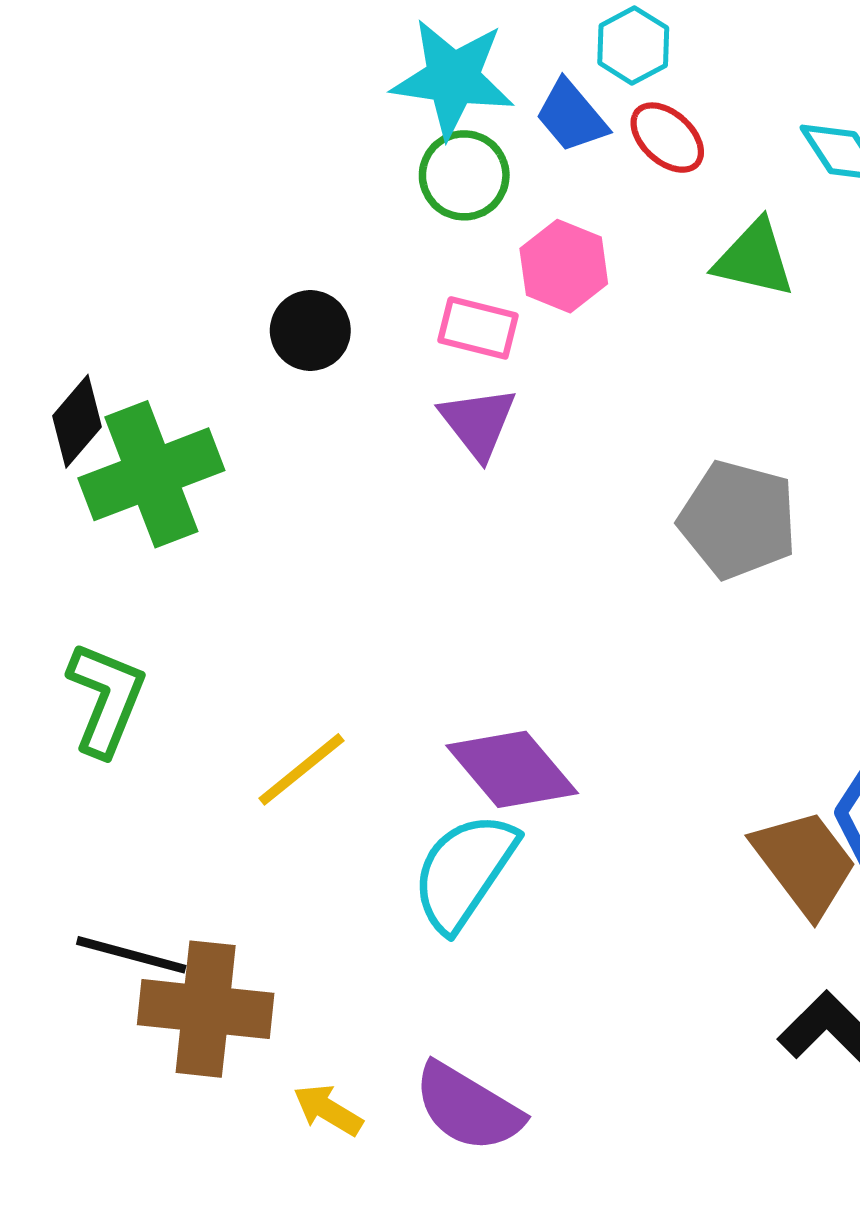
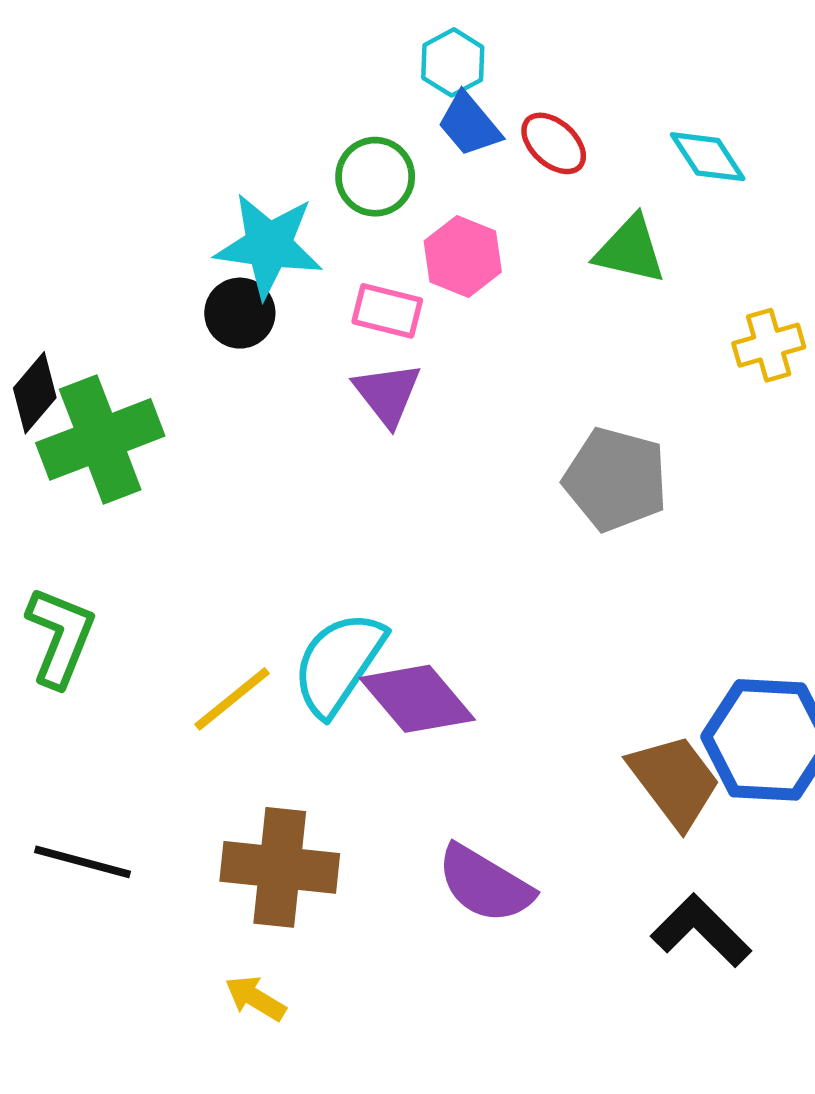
cyan hexagon: (633, 45) -> (453, 62), moved
cyan star: (453, 78) -> (269, 245), moved
cyan semicircle: (464, 872) -> (339, 663), moved
brown cross: (206, 1009) -> (280, 867), moved
purple semicircle: (468, 1107) -> (485, 884), moved

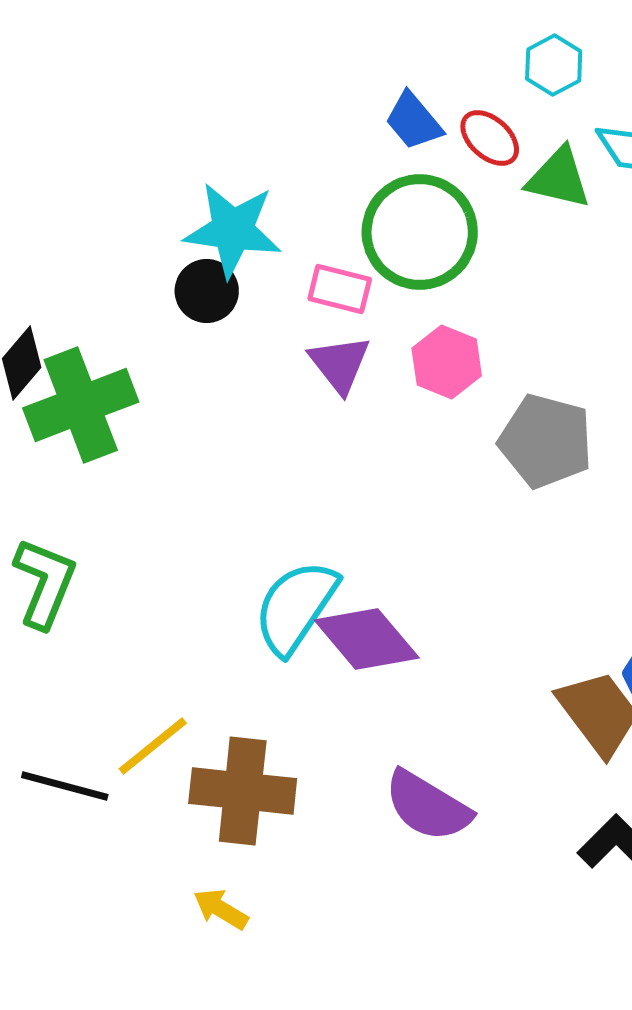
cyan hexagon: (453, 62) -> (554, 65), moved
green circle: (375, 177) -> (420, 232), moved, size x1.6
green triangle: (630, 250) -> (559, 178), moved
pink hexagon: (463, 256) -> (447, 362), moved
yellow line: (232, 699) -> (153, 746), moved

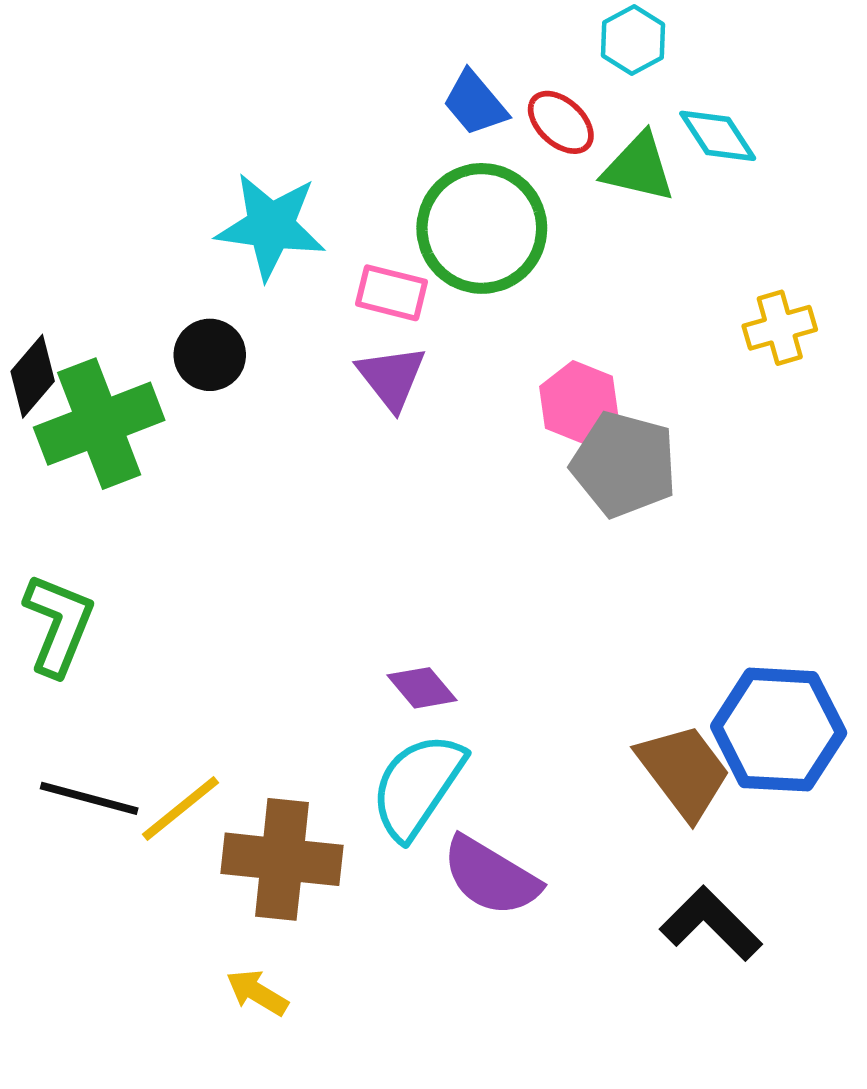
black circle: (207, 291) -> (210, 355), moved
pink hexagon: (447, 362) -> (579, 402), moved
cyan semicircle: (296, 607) -> (417, 786), moved
purple diamond: (367, 639) -> (422, 688), size x0.6
black line: (65, 786) -> (89, 798), moved

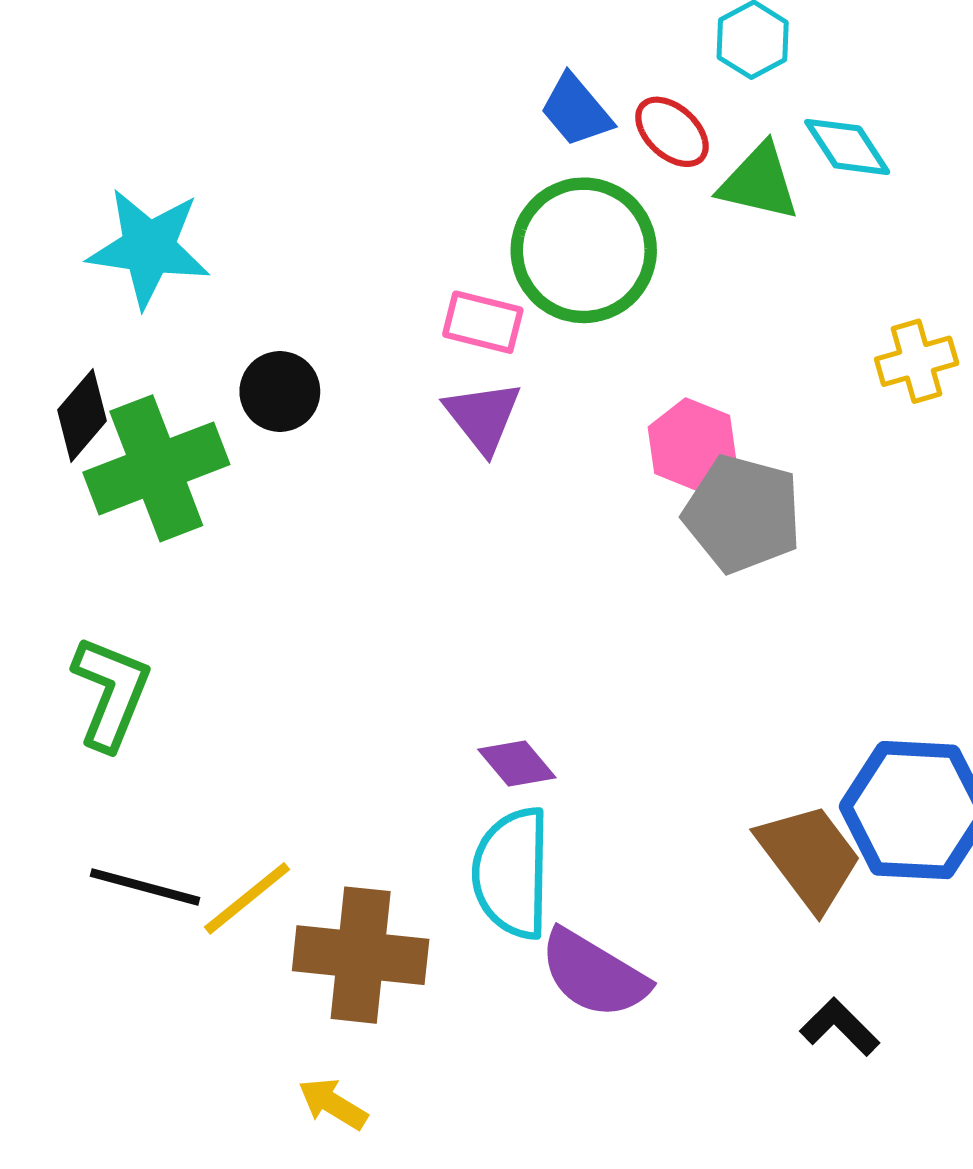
cyan star: (271, 226) -> (149, 248), moved
cyan semicircle: (417, 786) -> (512, 873), turned -33
black L-shape: (711, 924) -> (840, 1027), size x0.7

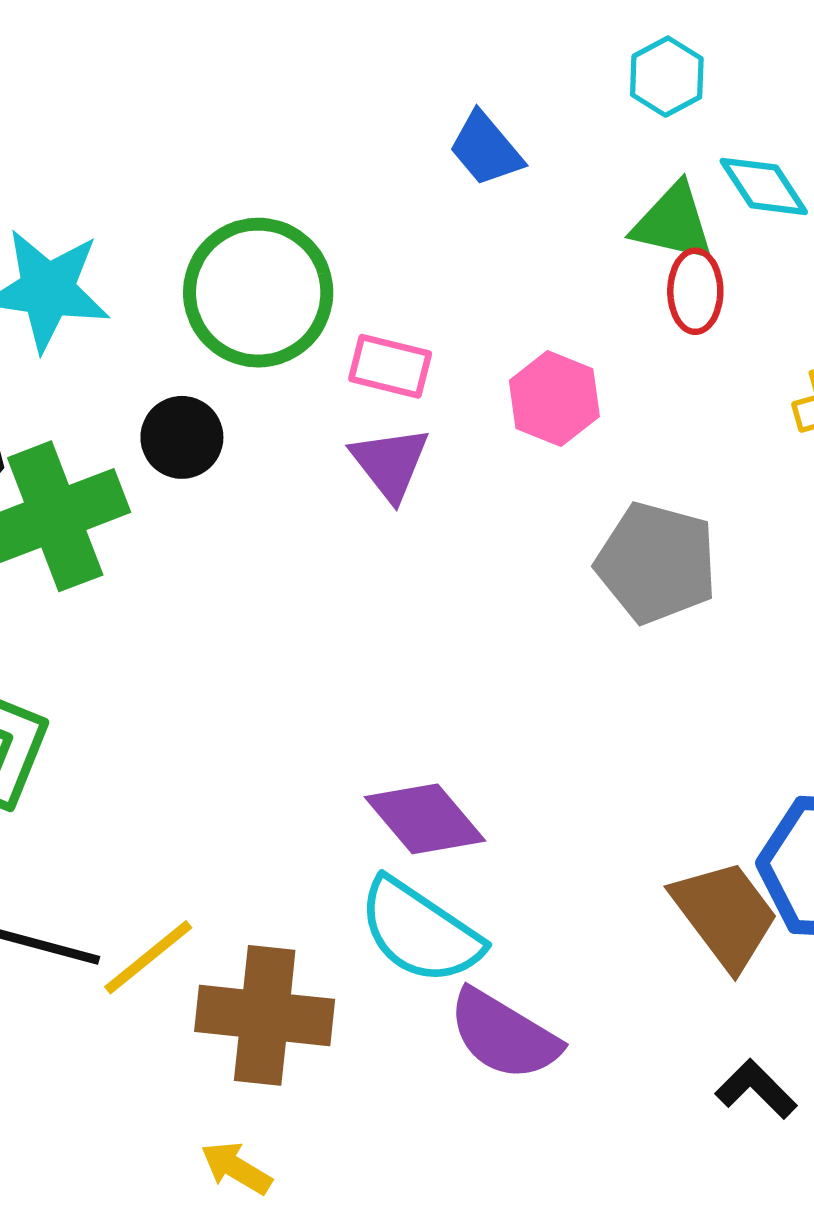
red ellipse: (672, 132) -> (695, 291), moved, turned 48
green circle: (584, 250) -> (258, 293), moved
pink hexagon: (692, 444) -> (554, 399), moved
purple diamond: (517, 763) -> (425, 819), size x1.5
cyan semicircle: (512, 873) -> (420, 931), turned -57

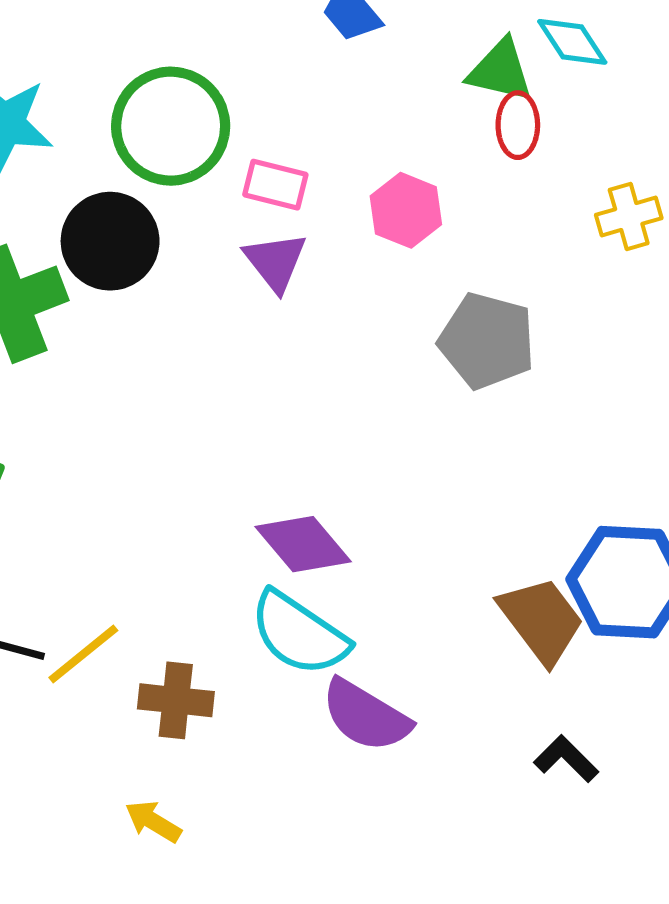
black circle: (182, 437) -> (110, 241), size x1.5
brown cross: (265, 1015) -> (176, 700), size x0.7

